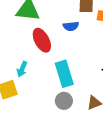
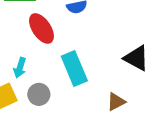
gray circle: (64, 101) -> (39, 94), moved

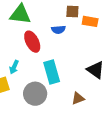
gray circle: (39, 94) -> (35, 94), moved, size x1.5

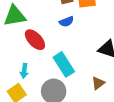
blue semicircle: (58, 30) -> (66, 22), moved

